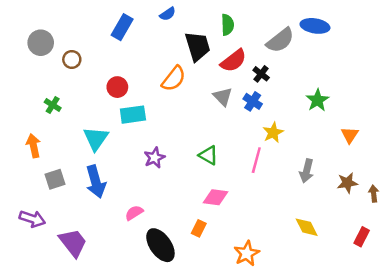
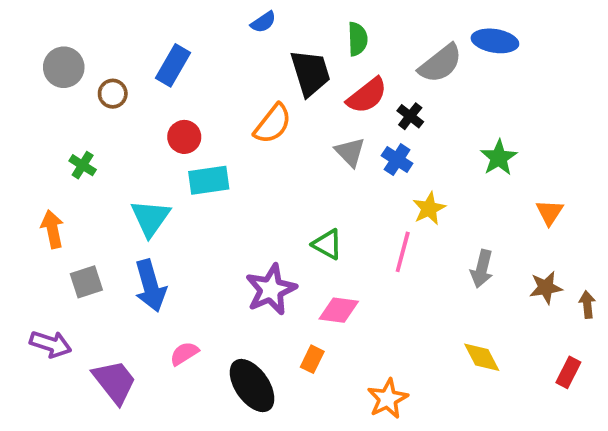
blue rectangle: (122, 27) -> (173, 65), moved
purple star: (154, 158) -> (271, 289), moved, size x1.5
pink semicircle: (134, 213) -> (184, 353), moved

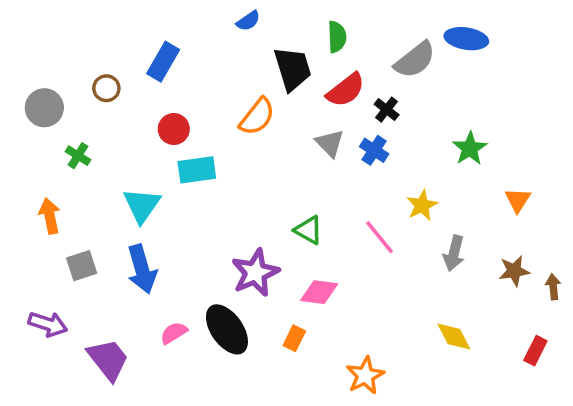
gray circle: (64, 67) -> (44, 108), moved
yellow star: (429, 208) -> (422, 205), moved
pink line: (403, 252) -> (379, 237), turned -54
black ellipse: (252, 386) -> (227, 329), moved

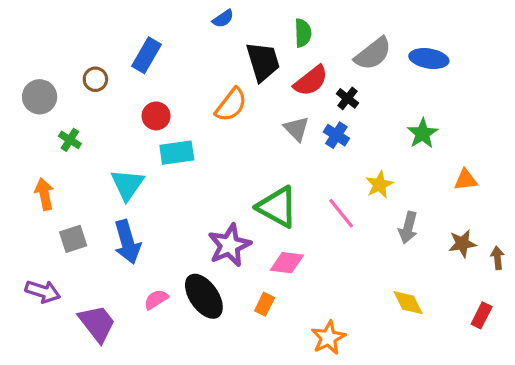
blue ellipse: (466, 39) -> (429, 58), moved
orange triangle: (518, 200) -> (466, 180), turned 50
green triangle: (309, 230) -> (277, 207), size x1.6

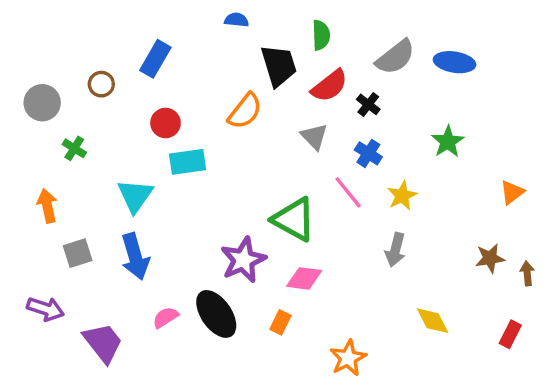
blue semicircle: (223, 19) -> (237, 20), turned -140
blue cross: (336, 135) -> (368, 153), moved
orange triangle: (466, 180) -> (512, 192), moved, turned -30
pink line: (341, 213) -> (348, 192), moved
gray arrow: (408, 228) -> (395, 250), moved

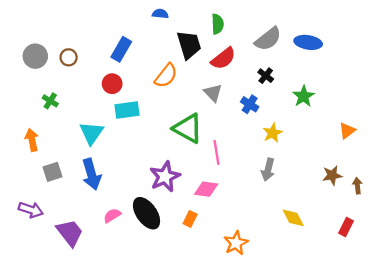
blue rectangle: (155, 59) -> (121, 49), moved
gray circle: (42, 103) -> (35, 56), moved
black cross: (368, 104) -> (266, 76), moved
pink line: (348, 192) -> (216, 152), moved, turned 30
green triangle: (294, 219) -> (188, 128), moved

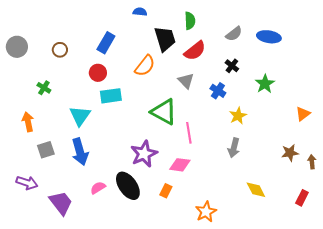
gray semicircle: (268, 39) -> (234, 34), size x0.7
gray circle: (35, 56) -> (17, 47), moved

